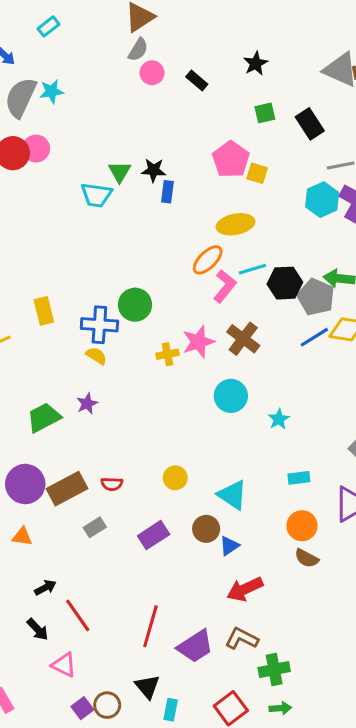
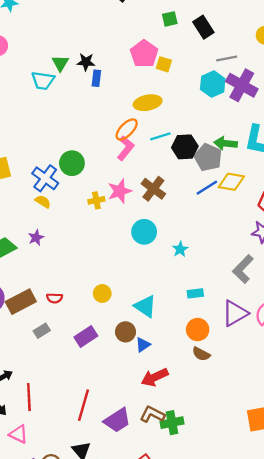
pink L-shape: (225, 286) -> (125, 148), moved
blue cross: (99, 325) -> (45, 178), turned 32
red line: (78, 615) -> (29, 397), turned 32
green cross: (274, 670) -> (172, 423), moved

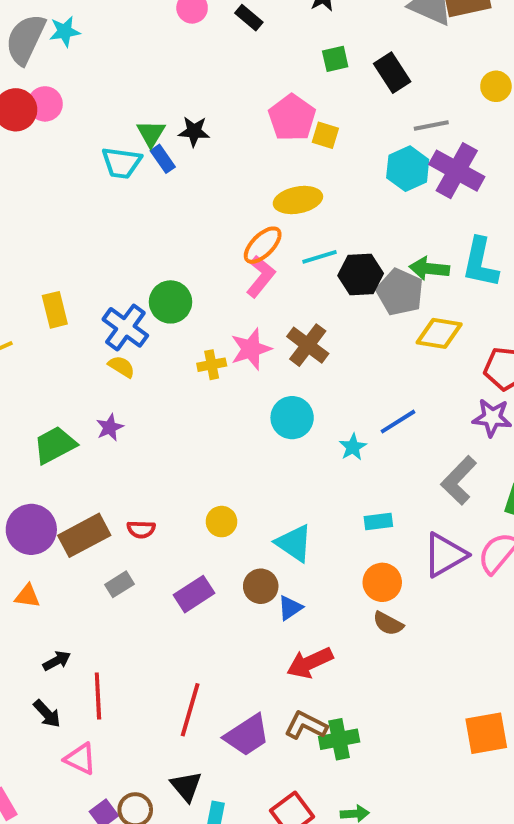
blue rectangle: (96, 78) -> (163, 159), moved, turned -42
blue line: (207, 188) -> (398, 422), moved

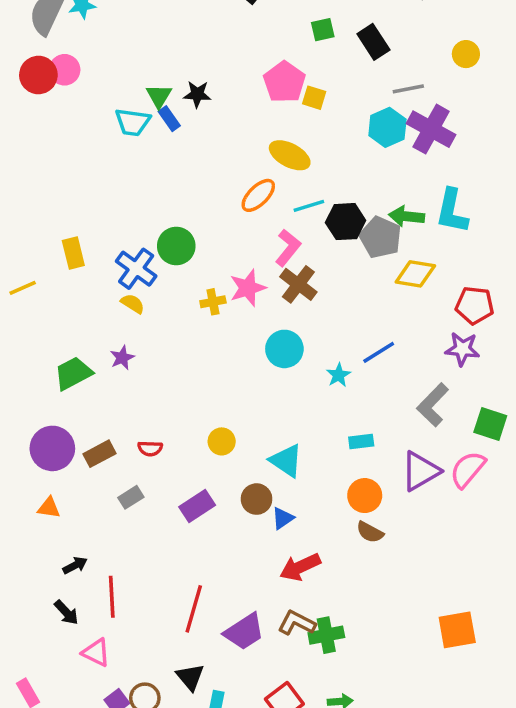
yellow ellipse: (298, 200) -> (290, 155), turned 39
pink L-shape: (261, 276) -> (288, 248), moved
brown rectangle: (84, 535) -> (99, 454), size x0.7

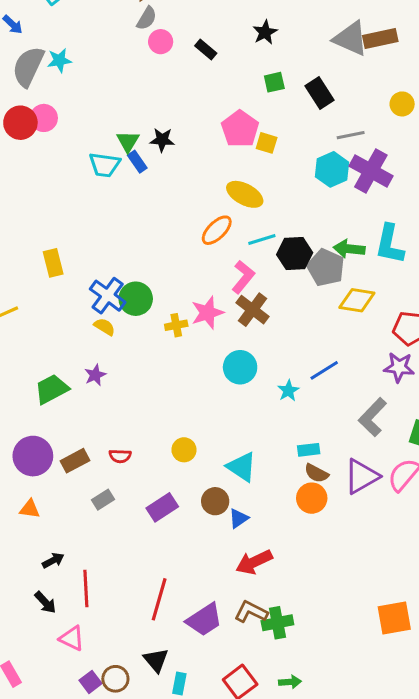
green circle: (176, 246) -> (136, 299), moved
yellow rectangle: (73, 253) -> (53, 263), moved
brown semicircle: (370, 532) -> (316, 473), moved

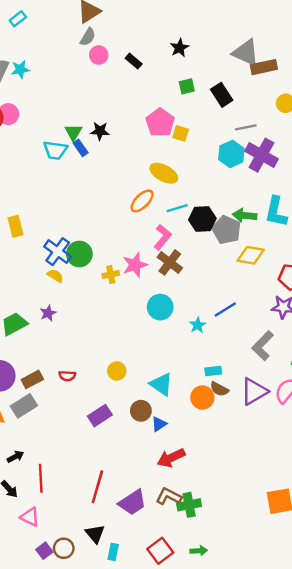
brown rectangle: (380, 39) -> (264, 67), moved
orange circle: (312, 498) -> (202, 398), moved
gray rectangle: (103, 500) -> (24, 406), moved, size x1.5

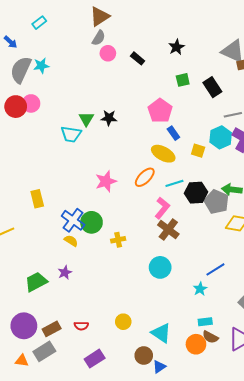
yellow square: (181, 133) -> (198, 151), moved
blue rectangle: (81, 148) -> (173, 133), moved
pink star: (135, 265) -> (106, 181), moved
cyan star: (198, 325) -> (200, 289), moved
purple rectangle: (100, 416) -> (95, 359), moved

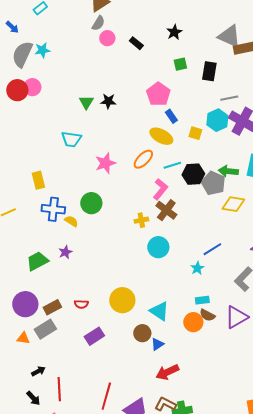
black rectangle: (212, 87) -> (209, 71), turned 42
cyan trapezoid: (71, 134) -> (71, 139), moved
blue cross: (73, 220) -> (53, 209), moved, turned -30
yellow cross: (118, 240) -> (141, 220), moved
yellow circle: (123, 322) -> (122, 300), size x1.6

